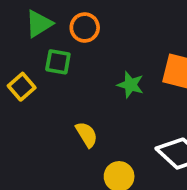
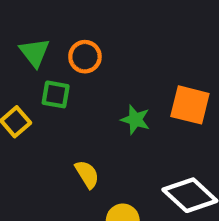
green triangle: (39, 24) -> (35, 52), turned -36

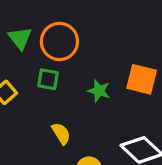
orange circle: (85, 57) -> (59, 41), size x1.5
green square: (56, 94) -> (48, 79), moved

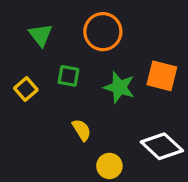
orange circle: (59, 41) -> (103, 32), moved
green star: (99, 91) -> (119, 87), size x1.4

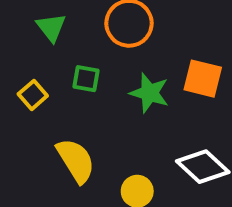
yellow semicircle: (82, 130) -> (76, 160), moved, size x1.6

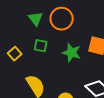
green triangle: (51, 27) -> (36, 19), moved

